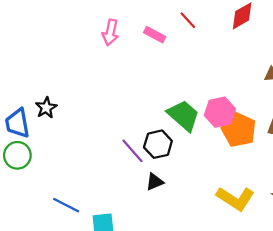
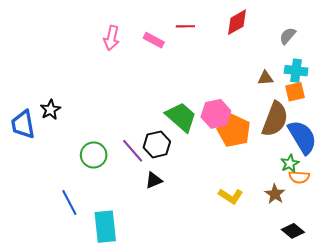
red line: (188, 20) -> (185, 26), turned -48
green circle: (17, 155) -> (94, 155), moved
yellow L-shape: (235, 198) -> (231, 196), size x0.7
blue line: (66, 205) -> (69, 202), turned 35

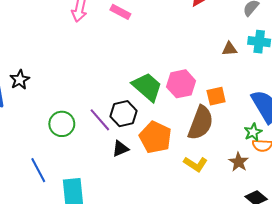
orange square: (295, 92) -> (216, 96), moved
brown semicircle: (275, 119) -> (201, 123), moved
orange pentagon: (234, 131) -> (155, 137), moved

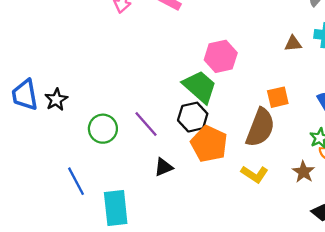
black star: (20, 80) -> (56, 100), moved
pink hexagon: (181, 84) -> (221, 56), moved
black hexagon: (124, 114) -> (193, 117), moved
black triangle: (120, 149) -> (164, 167), moved

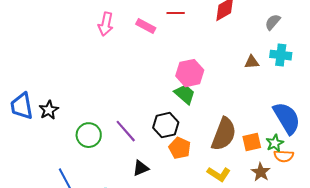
green trapezoid: (200, 87) -> (185, 94), moved, size x0.7
orange square: (278, 97) -> (252, 142), moved
orange pentagon: (209, 144) -> (180, 148), size x0.7

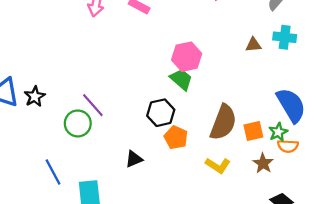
purple line: (126, 131) -> (93, 105), moved

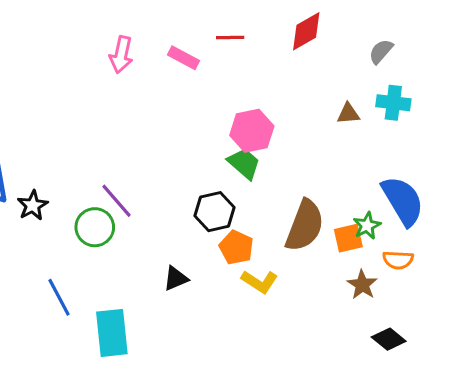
black star: (35, 97) -> (33, 205), moved
green star: (278, 132) -> (367, 226), moved
yellow L-shape: (218, 165) -> (260, 282), moved

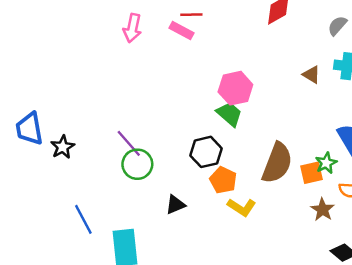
red line: (230, 37) -> (191, 15), moved
brown triangle: (348, 114) -> (312, 75), turned 36
green circle: (95, 227) -> (137, 164), moved

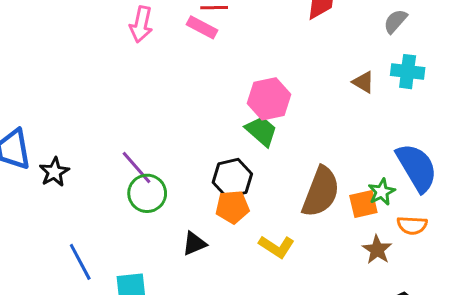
orange pentagon: (223, 180) -> (232, 207), moved, turned -30

